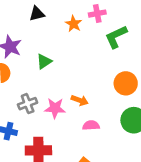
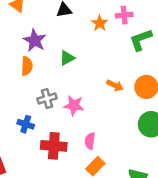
orange arrow: (80, 100) -> (115, 85), moved
pink semicircle: (91, 125) -> (90, 141), moved, turned -84

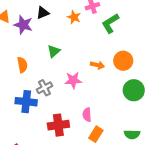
purple star: (35, 40) -> (23, 25), moved
pink star: (74, 105) -> (73, 80), moved
blue cross: (26, 124) -> (26, 102), moved, size x1.5

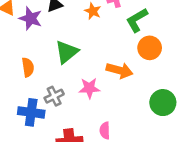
green triangle: (54, 51) -> (67, 52), size x1.5
orange circle: (123, 61) -> (150, 48), moved
orange arrow: (97, 65) -> (120, 70), size x1.5

